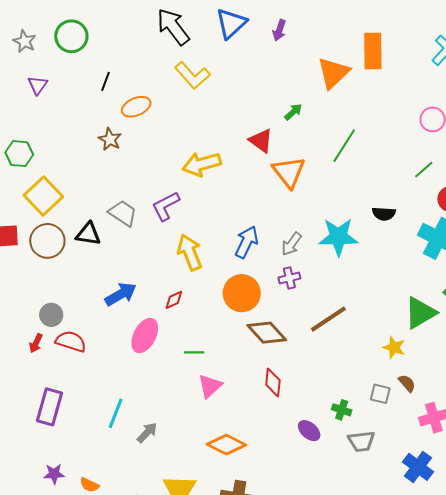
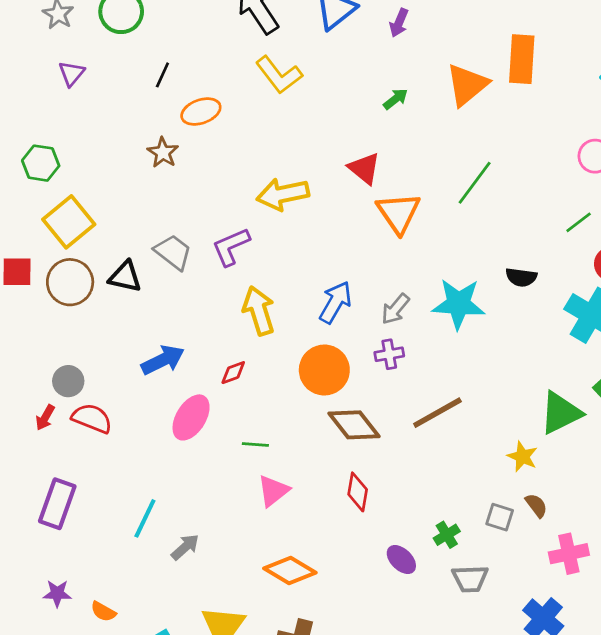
green arrow: (293, 112) -> (396, 99), moved
green cross: (342, 410) -> (447, 535), turned 36

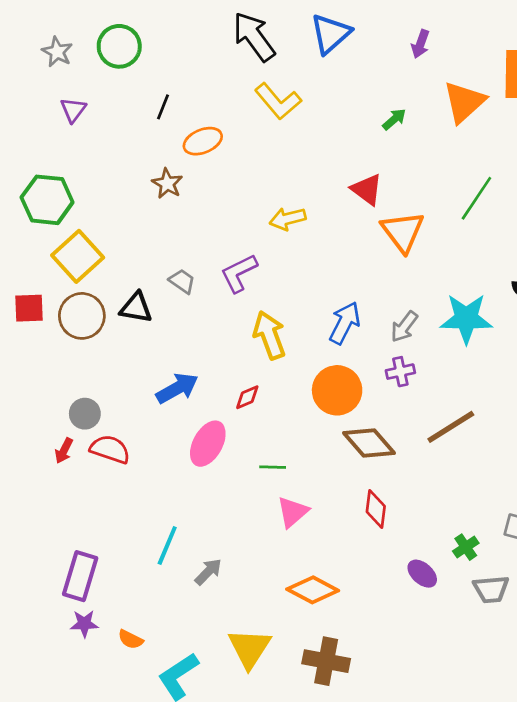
purple arrow: (399, 23) -> (420, 44), moved
green hexagon: (41, 163) -> (47, 200), size x1.4
yellow arrow: (283, 194) -> (288, 219), size x0.7
gray trapezoid: (173, 252) -> (182, 281), size x0.7
purple rectangle: (57, 504) -> (80, 576), moved

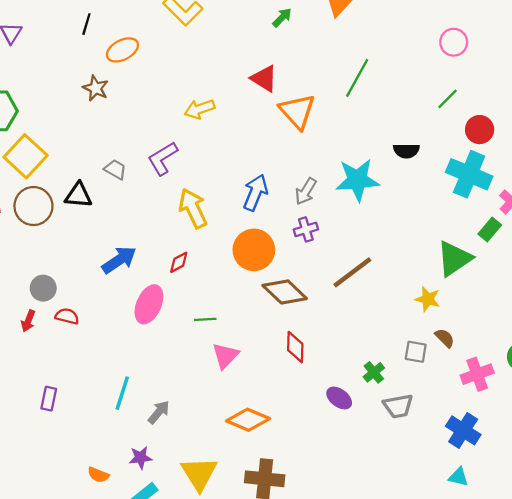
red semicircle: (110, 449) -> (67, 316), size x0.7
purple rectangle: (80, 576) -> (49, 399), moved, size x0.6
purple star: (84, 624) -> (140, 458), moved

